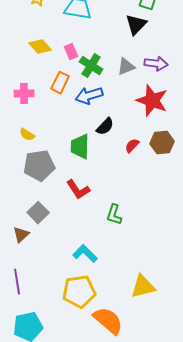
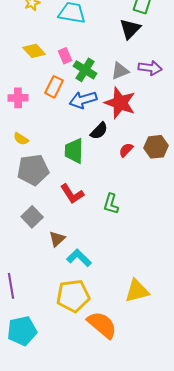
red star: (152, 101) -> (120, 103), moved
green L-shape: (114, 215) -> (111, 204), moved
brown triangle: (21, 235) -> (57, 239), moved

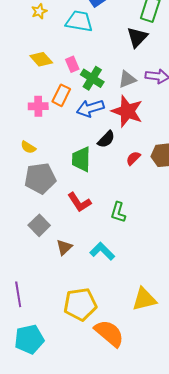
pink cross: (18, 98) -> (38, 106), moved
cyan L-shape: (79, 258) -> (102, 251), moved

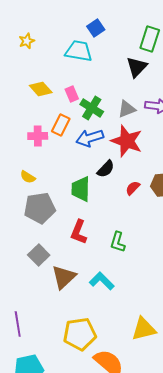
yellow star: (39, 11) -> (27, 41), moved
red L-shape: (79, 202) -> (79, 232), turned 55
brown triangle: (64, 247) -> (64, 277), size x1.5

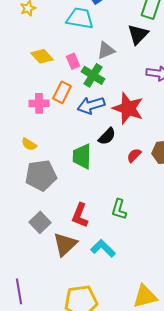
gray triangle: (127, 109) -> (106, 50), moved
red L-shape: (79, 232) -> (80, 215), moved

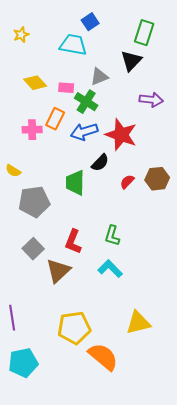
pink rectangle: (73, 61) -> (66, 88), turned -63
yellow semicircle: (29, 144) -> (13, 171), moved
cyan L-shape: (103, 248) -> (110, 269), moved

